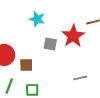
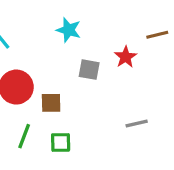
red star: (73, 36) -> (126, 57), size x0.6

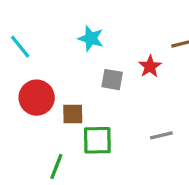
green line: (24, 136) -> (56, 167), moved
green square: (61, 142) -> (97, 140), moved, size x1.4

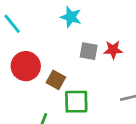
red star: (150, 66) -> (113, 50), moved, turned 30
brown square: (73, 114) -> (56, 80), turned 30

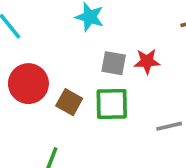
green square: (76, 102) -> (112, 104), moved

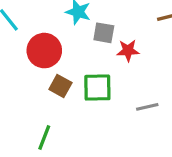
gray square: (114, 63) -> (104, 33), moved
red circle: (28, 84) -> (44, 51), moved

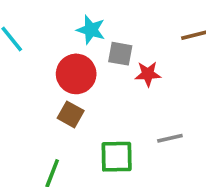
red circle: (44, 51) -> (76, 74), moved
green square: (97, 88) -> (117, 157), moved

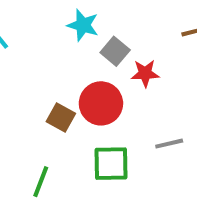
gray square: (120, 54) -> (115, 51), turned 30
red circle: (76, 74) -> (101, 103), moved

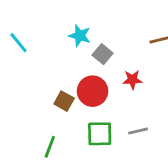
red star: (145, 73) -> (132, 80), moved
gray line: (169, 144) -> (138, 131), moved

